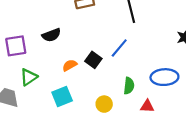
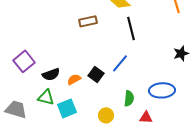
black semicircle: (51, 35) -> (51, 74), moved
purple square: (16, 46) -> (24, 61), turned -30
green triangle: (29, 77) -> (46, 97), moved, turned 48

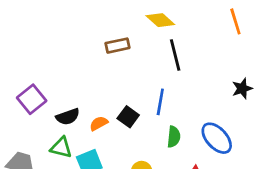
blue line: (120, 63) -> (160, 102), turned -30
blue ellipse: (162, 90) -> (217, 138), turned 50
green semicircle: (129, 98) -> (174, 137), moved

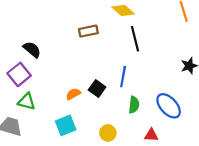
black semicircle: (68, 117) -> (32, 49), moved, turned -120
green triangle: (61, 148) -> (27, 102), moved

